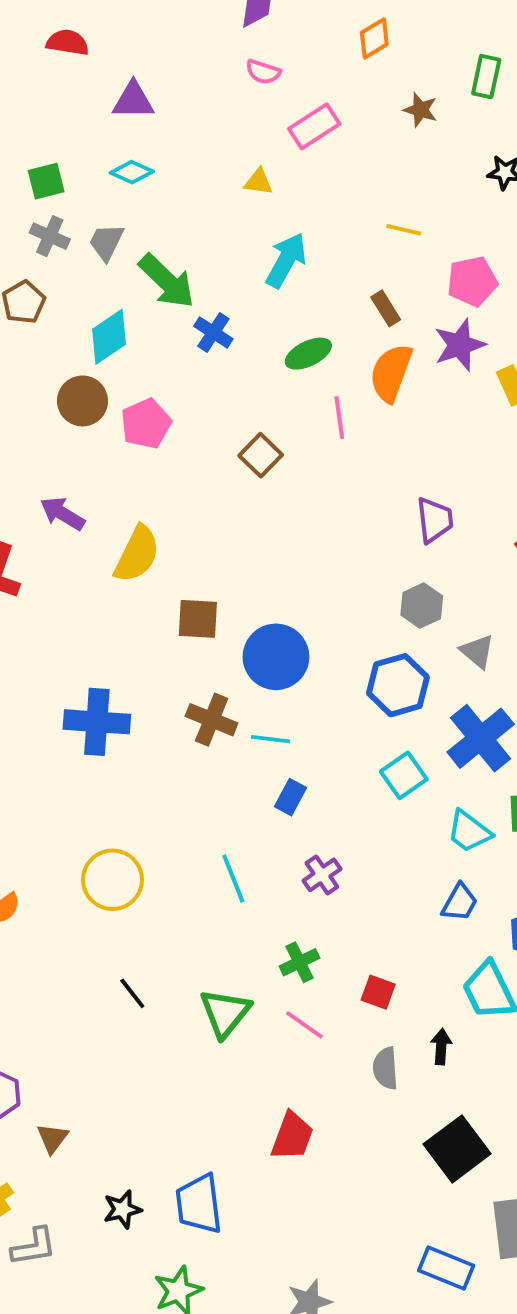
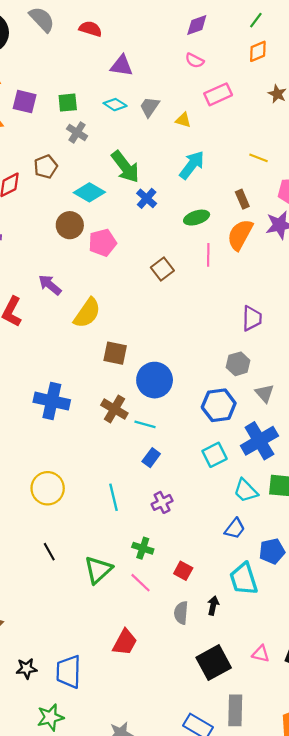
gray cross: (50, 236) -> (77, 132), moved
gray trapezoid: (106, 242) -> (150, 107), moved
cyan diamond: (109, 337) -> (89, 192), turned 56
green cross: (299, 962) -> (143, 548), turned 36

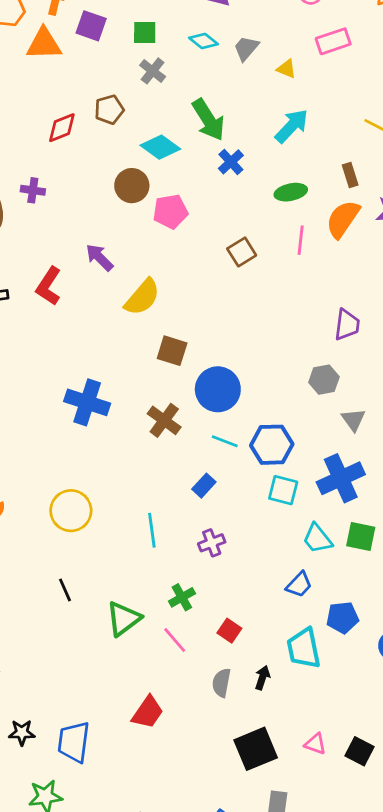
blue hexagon: (219, 405) -> (272, 445), moved
cyan line: (145, 424) -> (225, 441), moved
cyan square: (215, 455) -> (283, 490), turned 35
green cross: (143, 548) -> (182, 597), turned 36

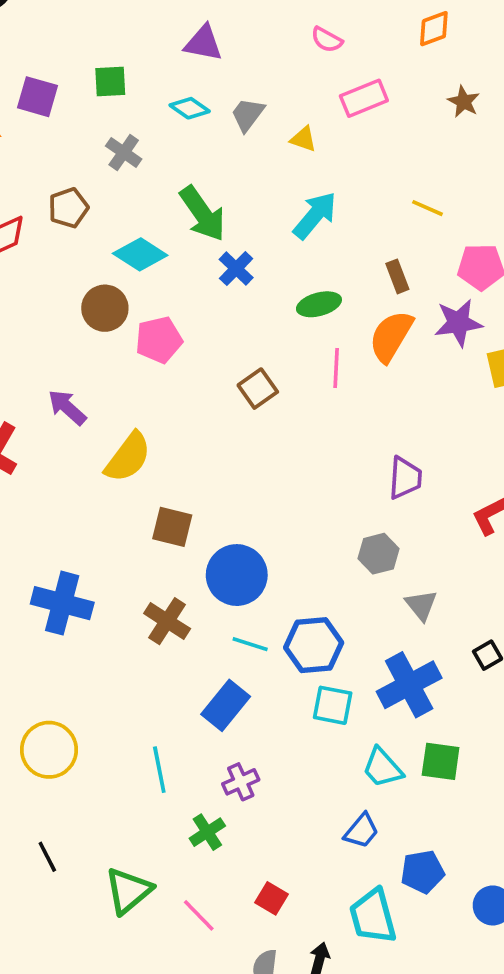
green square: (145, 33) -> (110, 82), moved
blue rectangle: (204, 486) -> (226, 705), size x1.5
green cross: (182, 597) -> (207, 832), moved

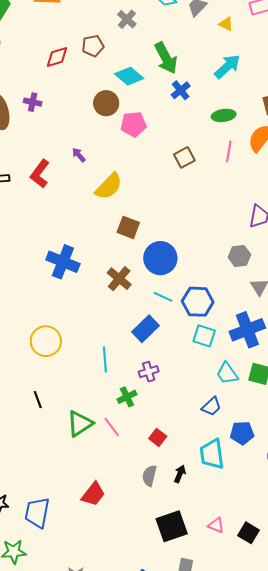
purple arrow: (67, 407) -> (79, 155), size x0.7
pink line: (199, 915) -> (112, 427), moved

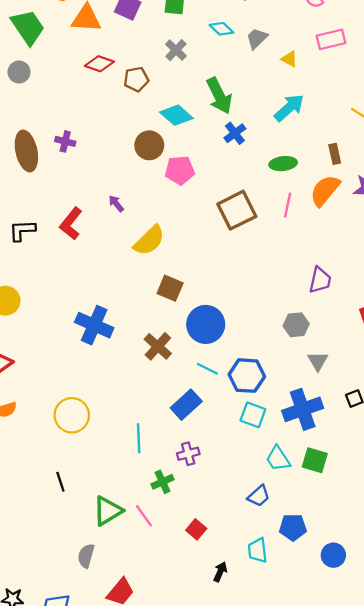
red diamond: (57, 57) -> (99, 64), moved, turned 35
brown square: (184, 157) -> (237, 210), size x1.6
cyan trapezoid: (212, 454) -> (258, 550), size x0.7
gray semicircle: (149, 476) -> (86, 556), moved

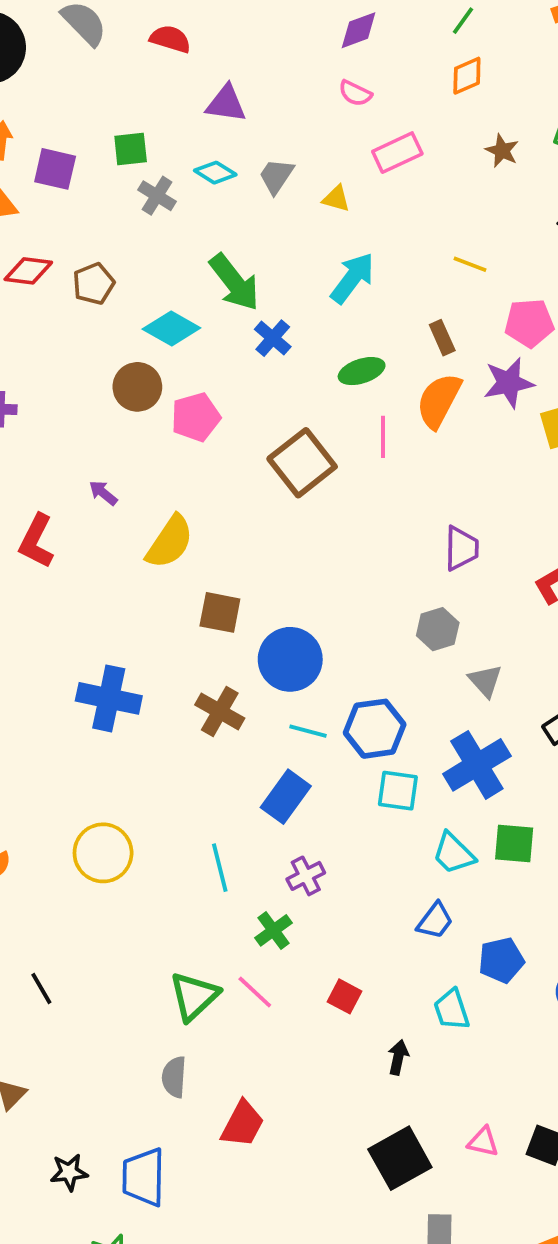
gray cross: (176, 50) -> (157, 196), moved
black line: (60, 482) -> (41, 988), moved

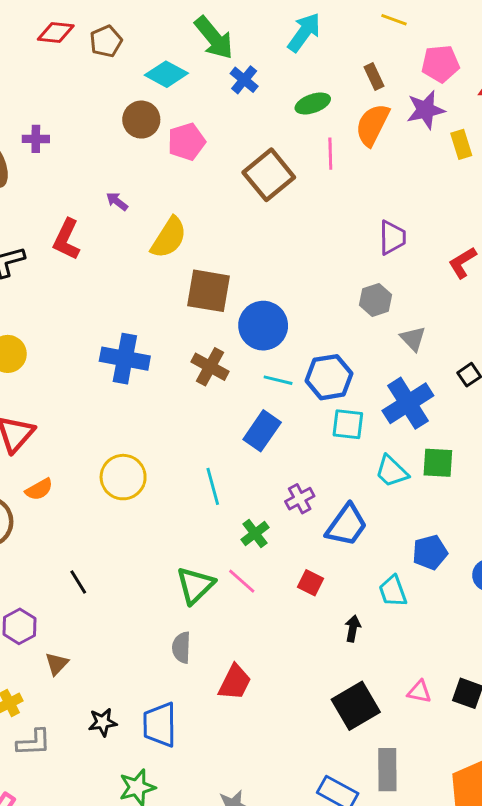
brown square: (220, 612) -> (208, 291), size x1.4
purple cross: (306, 876) -> (300, 499), moved
blue trapezoid: (435, 921) -> (347, 525), moved, size x1.5

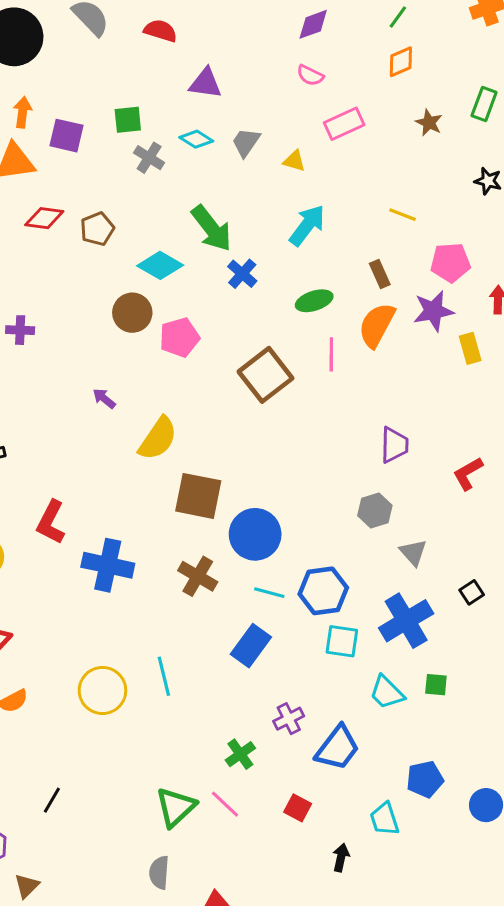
red L-shape: (67, 239) -> (51, 522), moved
green square: (438, 463) -> (436, 685), size x0.7
cyan line: (213, 486) -> (164, 676), moved
black line: (78, 582) -> (52, 800), turned 60

